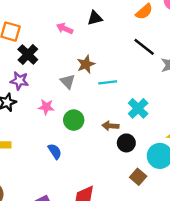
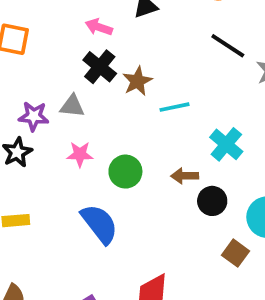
black cross: (28, 55) -> (100, 67), moved
gray triangle: (68, 81) -> (72, 106), moved, turned -35
blue semicircle: (55, 151) -> (99, 224), size x1.6

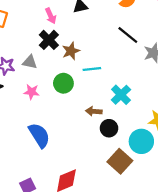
pink arrow: (99, 27) -> (51, 16), turned -140
green circle: (125, 172) -> (63, 83), moved
brown square: (235, 253) -> (120, 161), size x1.5

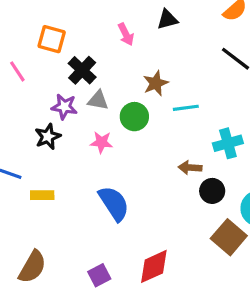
black cross: (49, 40) -> (82, 70), moved
green circle: (63, 83) -> (134, 117), moved
cyan cross: (121, 95) -> (228, 143), turned 30

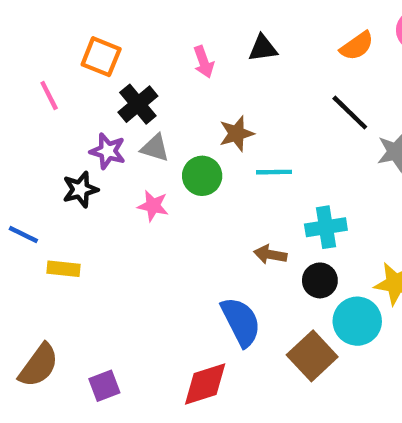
black circle: (212, 191) -> (320, 280), moved
blue semicircle: (114, 203) -> (241, 322), moved
purple square: (99, 275) -> (104, 386), moved

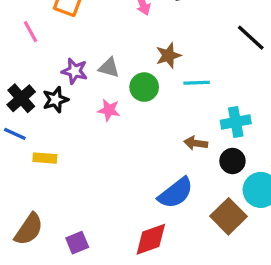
black cross: (138, 104) -> (21, 98), moved
blue semicircle: (241, 322) -> (176, 193), turned 81

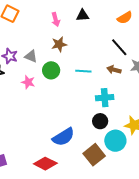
brown star: (168, 55) -> (59, 44), moved
brown arrow: (196, 143) -> (114, 70), moved
red diamond: (151, 239) -> (45, 164), turned 40

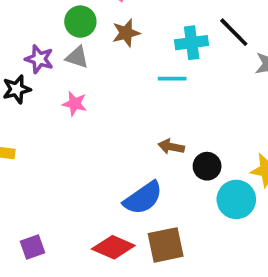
green circle: (51, 70) -> (80, 22), moved
brown arrow: (114, 70) -> (171, 147), moved
cyan cross: (105, 98) -> (192, 43), moved
brown square: (94, 155) -> (166, 245), moved, turned 30

